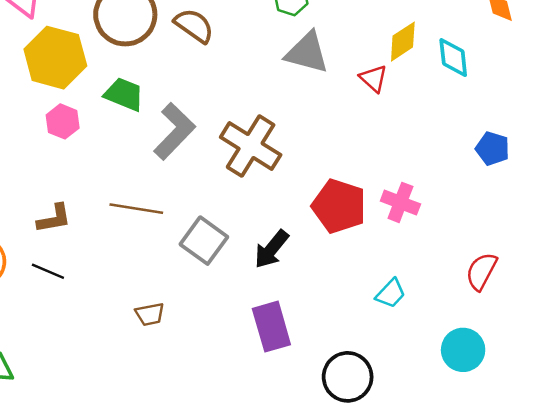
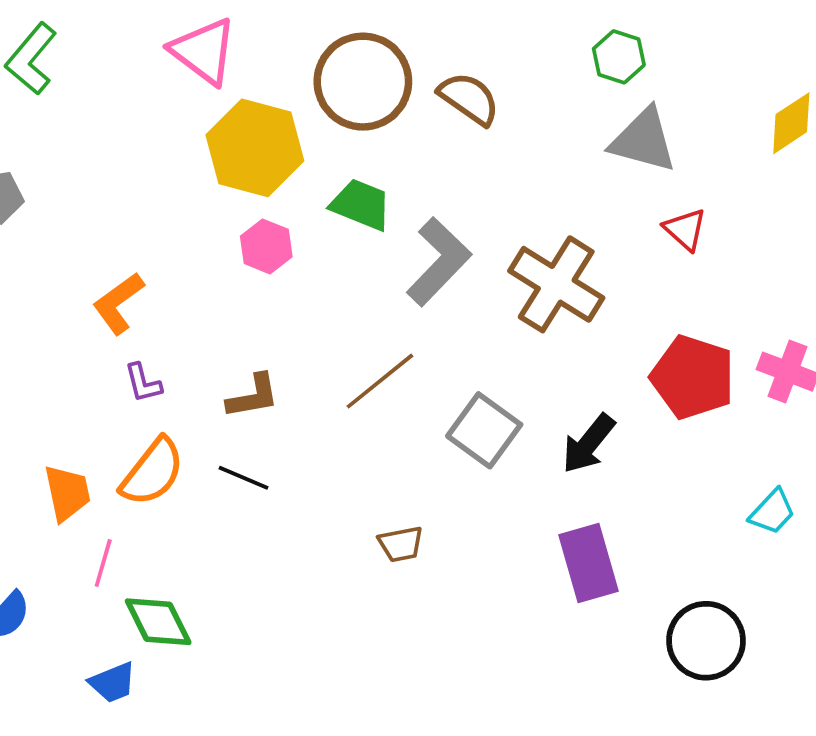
red triangle: (373, 78) -> (685, 229), moved
brown line: (136, 209) -> (380, 381), turned -48

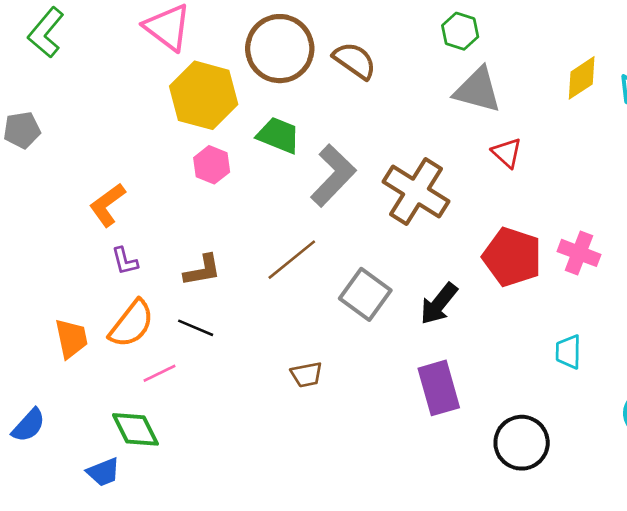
cyan trapezoid: (772, 512) -> (568, 352), turned 138
pink line: (103, 563) -> (160, 373), moved, turned 48

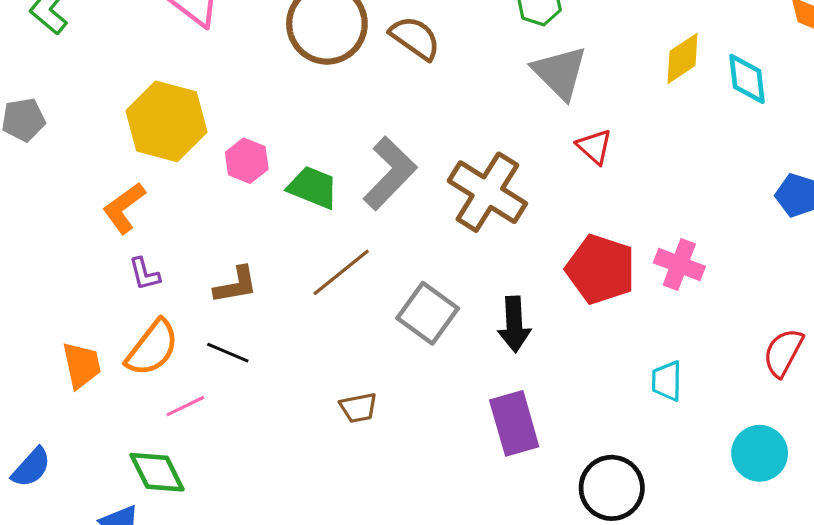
gray triangle: (477, 90) -> (560, 73), turned 30
yellow hexagon: (204, 95) -> (166, 121), moved
green trapezoid: (278, 135) -> (313, 187), moved
black arrow: (439, 304) -> (514, 324), turned -42

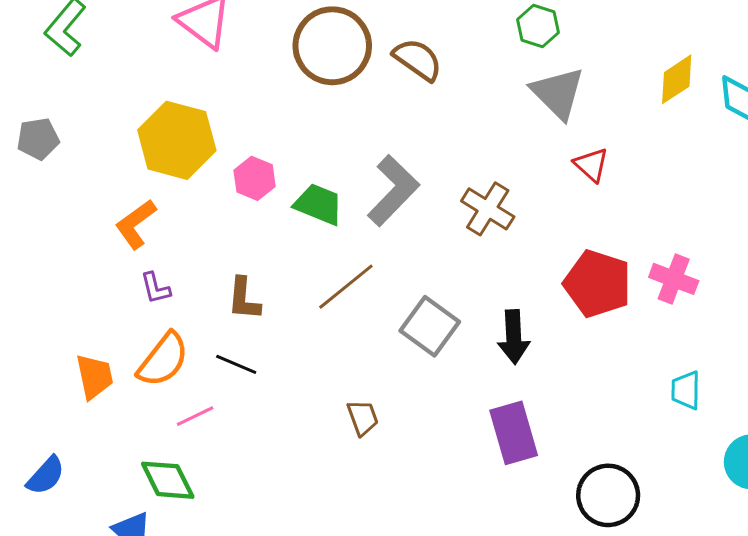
brown cross: (487, 192) -> (488, 209), size x0.7
brown L-shape: (236, 285) -> (244, 299), turned 105
cyan trapezoid: (667, 381) -> (686, 390), moved
brown trapezoid: (358, 408) -> (363, 418), turned -99

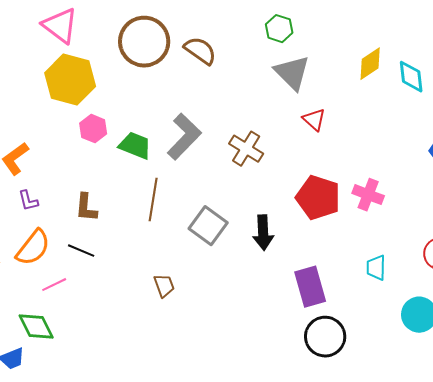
yellow hexagon: (177, 140) -> (70, 80), moved
brown line: (346, 287) -> (153, 200), turned -42
purple rectangle: (514, 433) -> (310, 287), moved

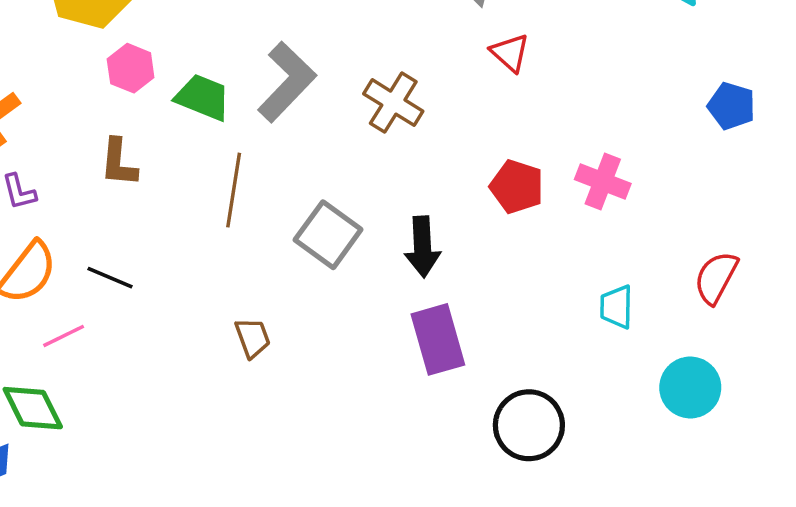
red pentagon: (318, 198) -> (517, 187), size x0.7
brown L-shape: (86, 208) -> (119, 163), moved
purple rectangle: (310, 287) -> (438, 339), moved

